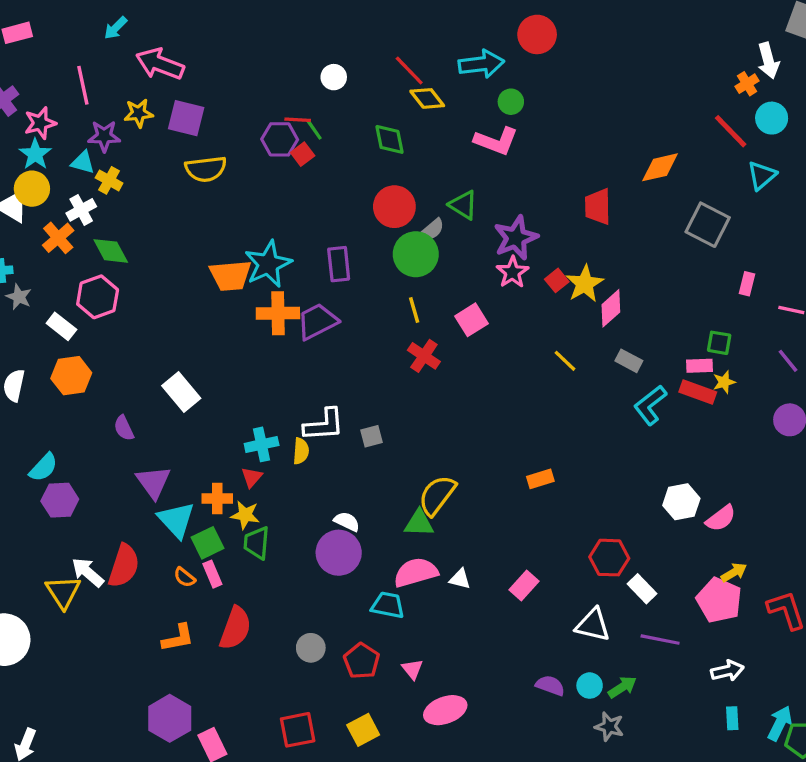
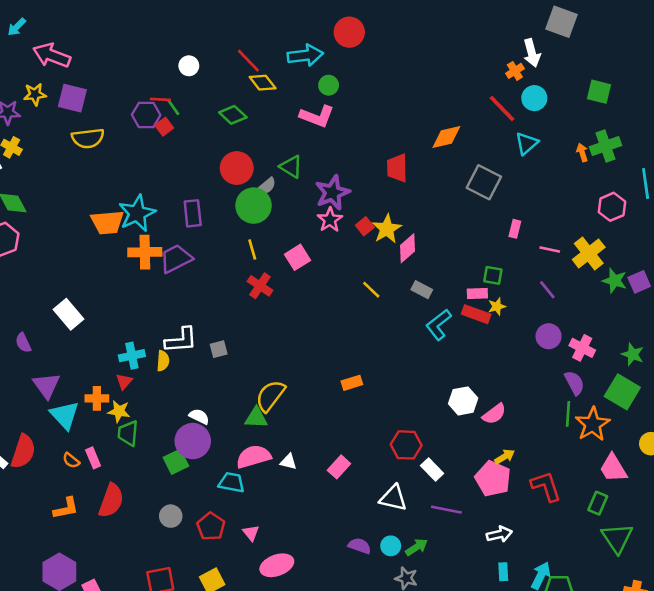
green diamond: (389, 139) -> (233, 115), turned -36
green square: (207, 543) -> (176, 462), moved

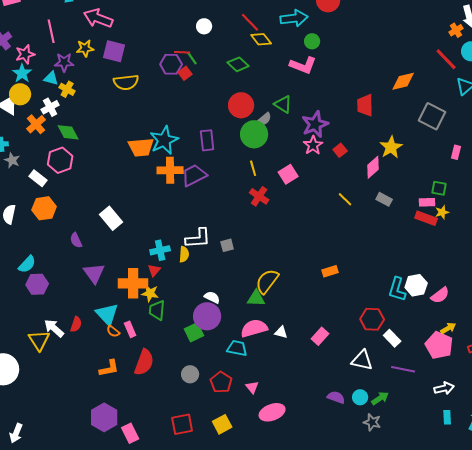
yellow star: (387, 229) -> (391, 147), moved
cyan L-shape: (439, 325) -> (397, 289), moved, turned -35
orange cross: (97, 398) -> (133, 283), size x1.6
cyan triangle: (65, 415) -> (107, 314), moved
red semicircle: (23, 451) -> (76, 324), size x0.6

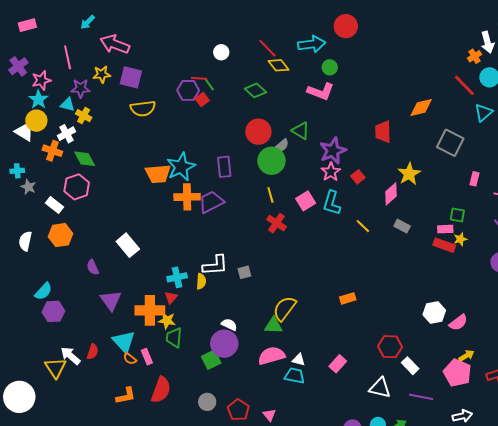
orange cross: (36, 124) -> (52, 151), turned -30
cyan L-shape: (397, 289) -> (332, 203), moved
cyan trapezoid: (237, 348) -> (295, 376), moved

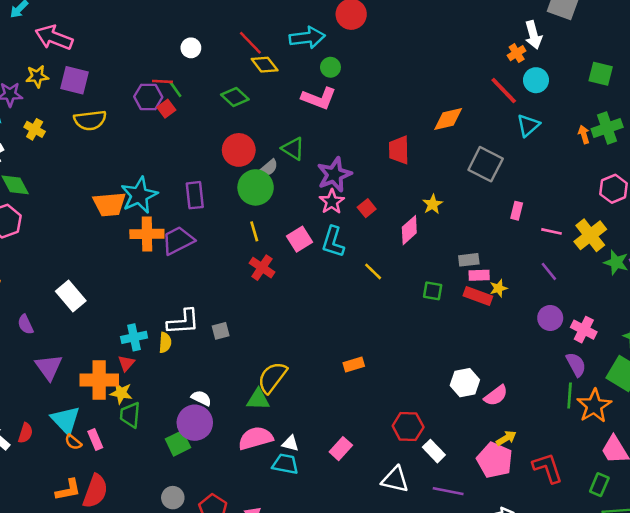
yellow cross: (84, 116) -> (35, 129), moved
yellow star: (409, 174) -> (433, 204), size x0.7
green square: (457, 215) -> (433, 291), moved
gray rectangle: (402, 226) -> (469, 260), moved, turned -35
red semicircle: (161, 390) -> (95, 491), moved

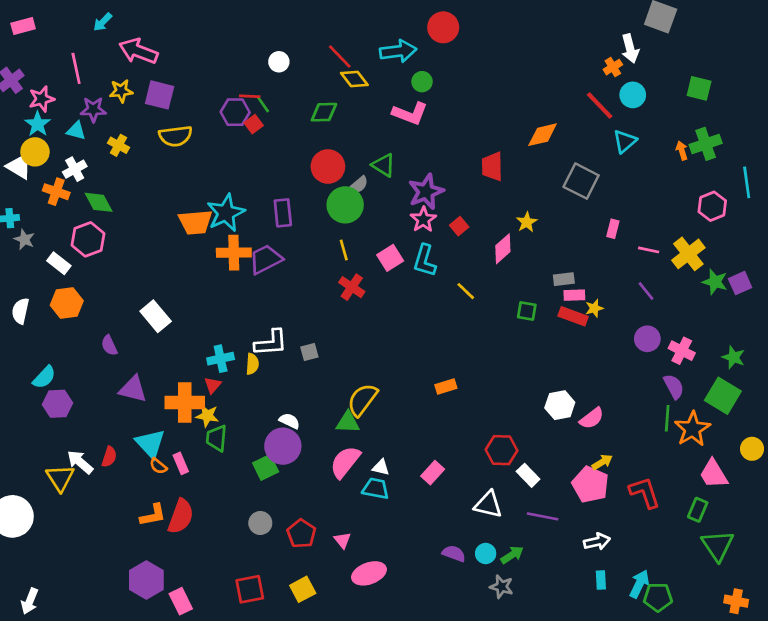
green diamond: (235, 97) -> (324, 112), turned -44
purple triangle: (49, 367) -> (133, 389), turned -40
pink semicircle: (256, 438) -> (345, 462), turned -36

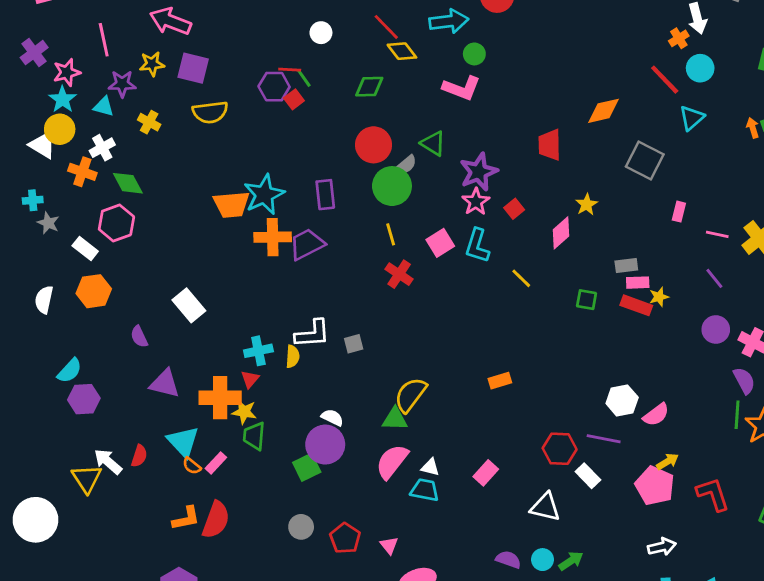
pink rectangle: (181, 463) -> (216, 463), turned 66
purple line: (543, 516) -> (604, 439), moved

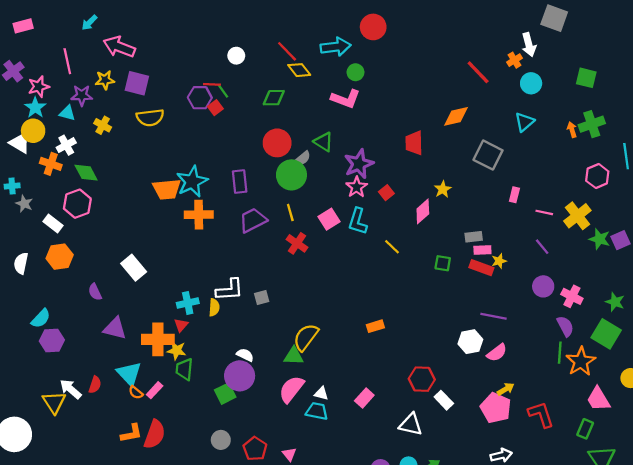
red line: (665, 80) -> (478, 72), moved
purple trapezoid: (307, 244) -> (253, 220), moved
purple line: (604, 439) -> (494, 316), moved

